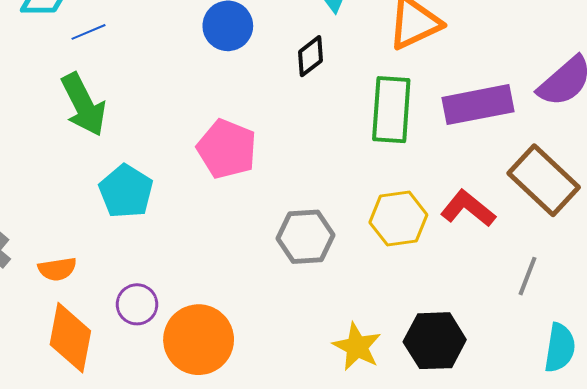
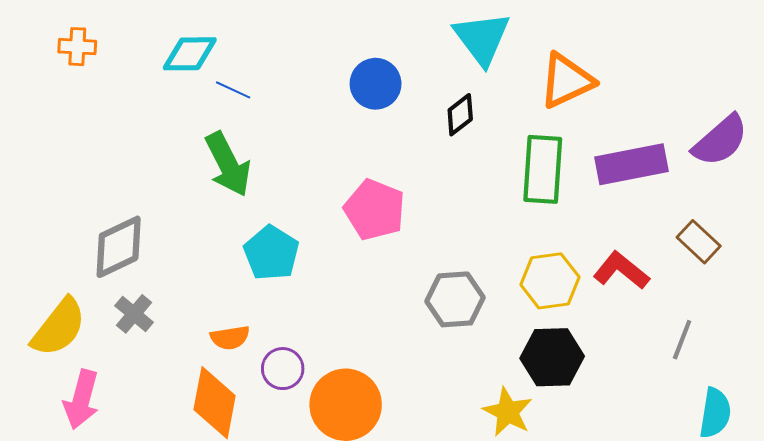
blue line: (89, 32) -> (233, 90), turned 48
brown rectangle: (544, 180) -> (699, 242), size x0.6
orange semicircle: (57, 269) -> (230, 338), moved
black hexagon: (435, 341) -> (552, 357), moved

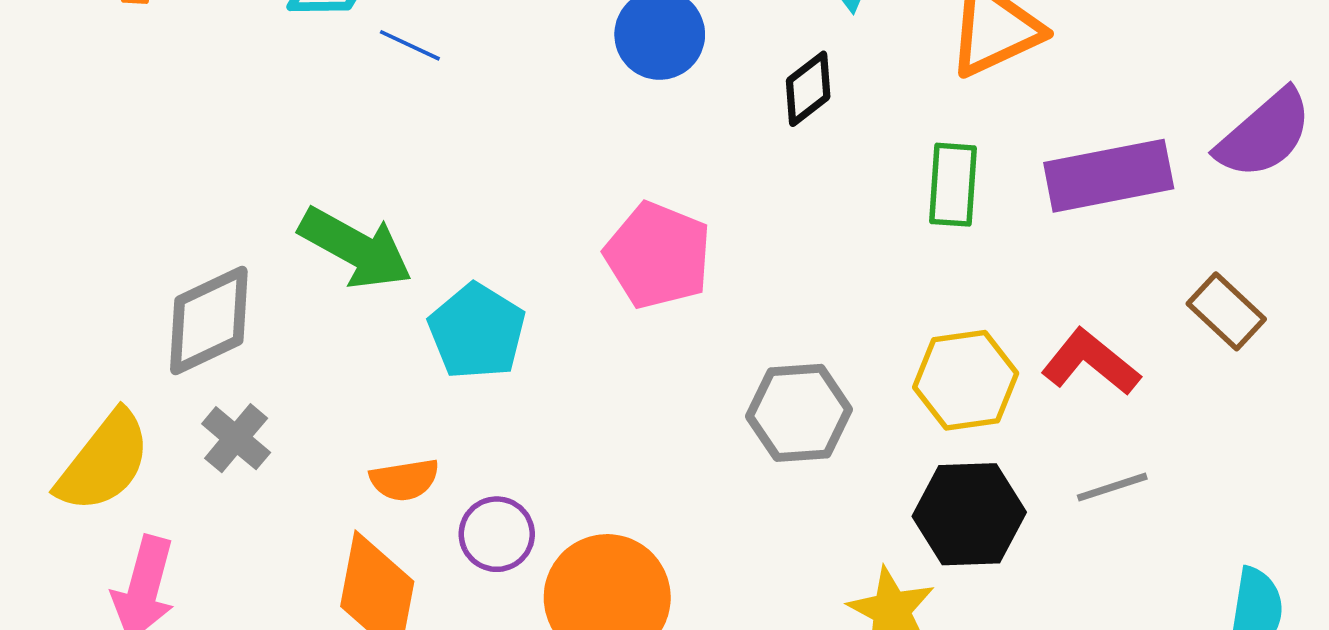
green arrow: (228, 164) -> (356, 248), moved, turned -34
green rectangle: (543, 169) -> (953, 185), size x0.7
gray line: (682, 340) -> (1112, 487), moved, turned 51

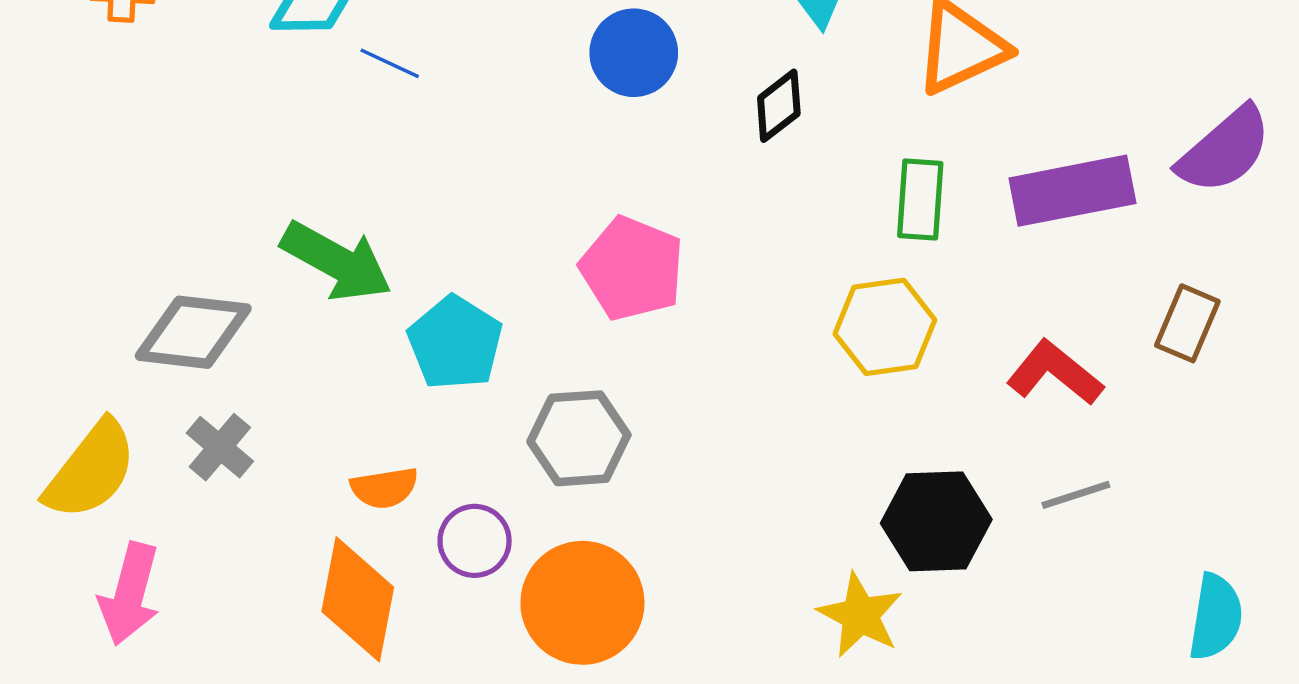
brown rectangle: (1226, 311) -> (1187, 323), turned 70
gray diamond: (209, 321) -> (193, 332), turned 32
yellow hexagon: (966, 380) -> (885, 327), moved
gray hexagon: (799, 413) -> (579, 438), moved

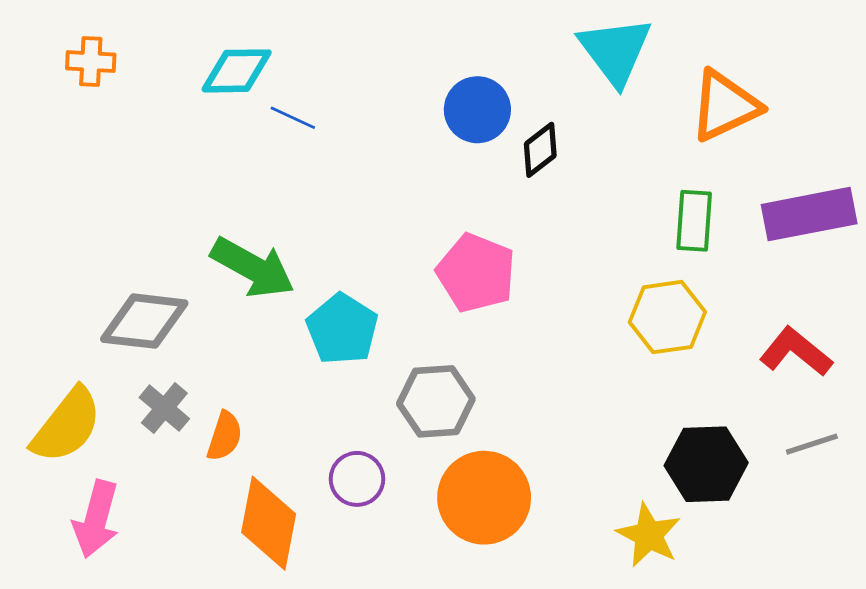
black diamond: (779, 106) -> (540, 150), moved
orange semicircle: (384, 488) -> (225, 436), moved, turned -63
orange circle: (582, 603) -> (484, 498), moved

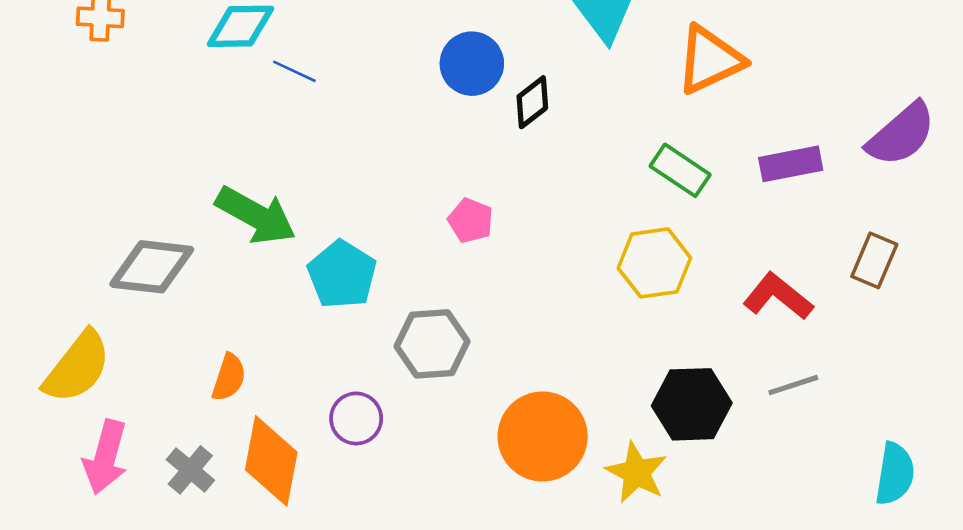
purple rectangle: (809, 214) -> (791, 164), size x0.7
green rectangle: (694, 221) -> (680, 170), turned -60
pink pentagon: (476, 273) -> (471, 220), size x0.6
gray cross: (164, 408) -> (190, 470), moved
orange circle: (484, 498) -> (543, 436), moved

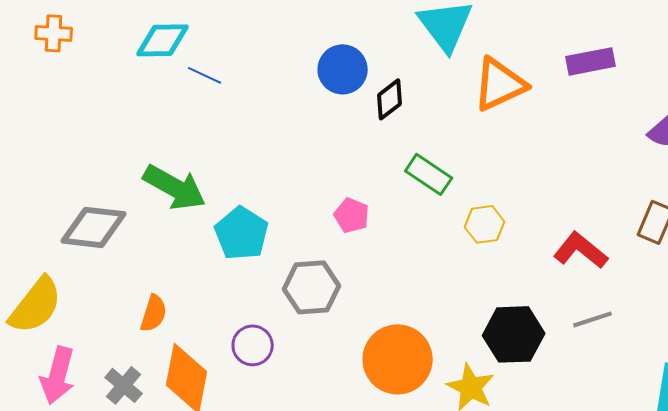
orange triangle: (710, 60) -> (500, 84), moved
purple rectangle: (791, 164) -> (591, 61), moved
green rectangle: (680, 170) -> (429, 174), moved
pink pentagon: (471, 220) -> (352, 215), moved
yellow hexagon: (654, 263) -> (485, 224), size x0.7

